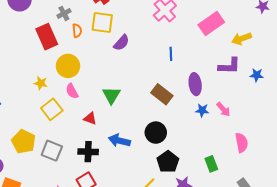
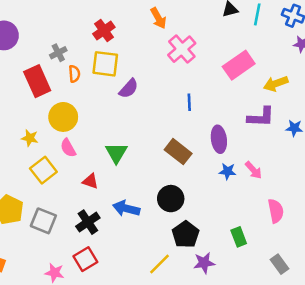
black cross: (88, 152) -> (88, 222), turned -36

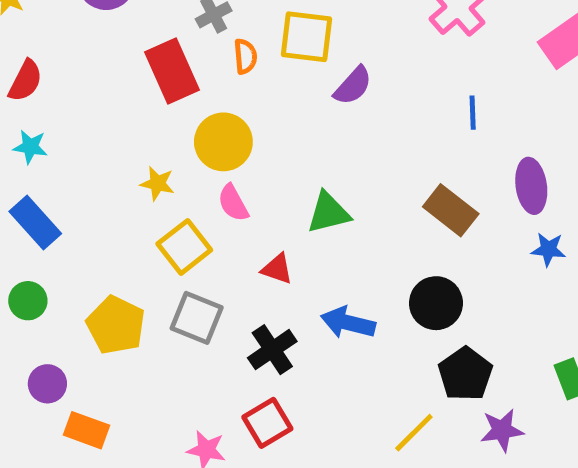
green triangle: (116, 153) -> (328, 213), turned 45
gray square: (43, 221) -> (197, 318), moved

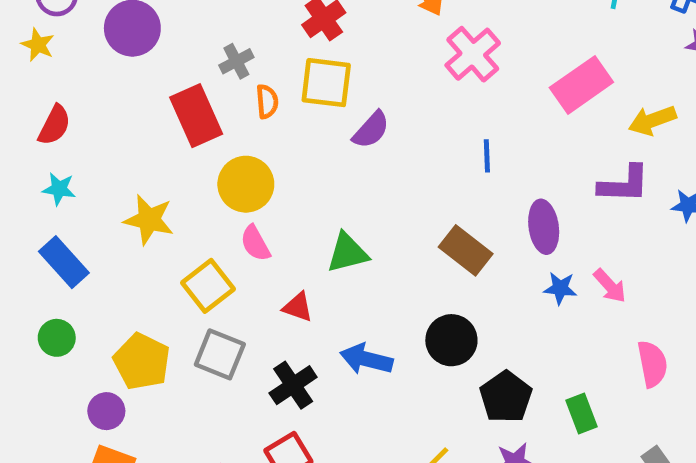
yellow star: (157, 183) -> (149, 220), moved, size x1.5
black pentagon: (465, 374) -> (506, 397), moved
purple circle: (47, 384) -> (106, 411), moved

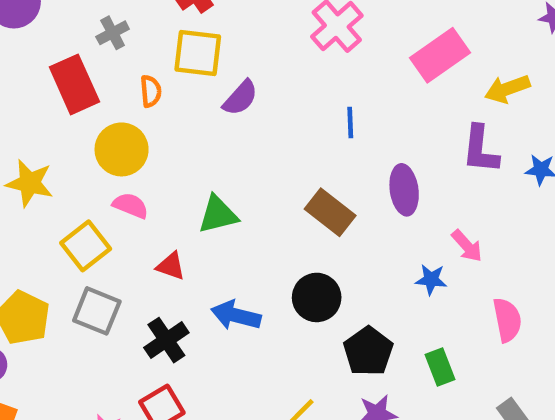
orange semicircle: (267, 101) -> (151, 91), moved
purple L-shape: (624, 184) -> (480, 149), turned 94
pink semicircle: (255, 243) -> (130, 206), turned 141
blue star: (560, 288) -> (431, 280), moved

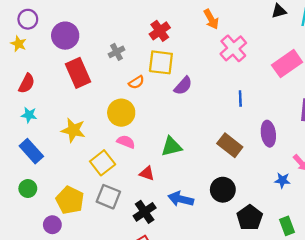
red rectangle: (74, 84) -> (78, 73), moved
orange semicircle: (151, 91) -> (136, 82), turned 63

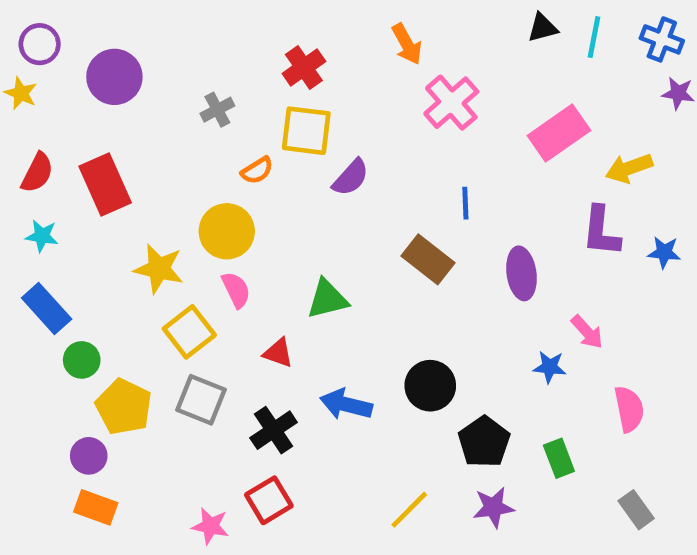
red rectangle: (78, 73) -> (105, 184), moved
yellow star: (73, 130) -> (159, 269), moved
pink semicircle: (126, 142) -> (236, 290), turned 42
brown rectangle: (230, 145) -> (428, 259), moved
green circle: (28, 189) -> (82, 360), moved

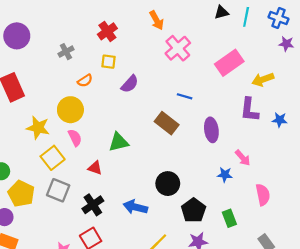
yellow square: (306, 131) -> (108, 62), size x0.6
blue line: (465, 203) -> (185, 96), turned -72
blue arrow: (346, 404) -> (135, 207), moved

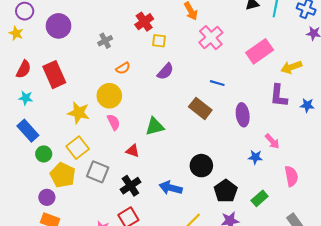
yellow square: (108, 62) -> (159, 41), moved
yellow square: (53, 158) -> (78, 148), moved
green rectangle: (229, 218) -> (260, 198), turned 70

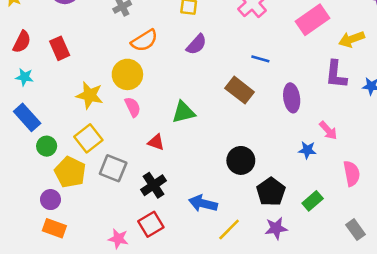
orange semicircle: (123, 68) -> (144, 41), size x1.5
red rectangle: (54, 75) -> (60, 48), size x0.7
blue arrow: (171, 188) -> (203, 203), moved

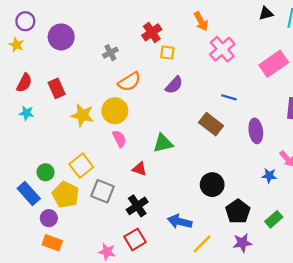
yellow star: (90, 95) -> (82, 115), moved
blue rectangle: (27, 117) -> (29, 194), moved

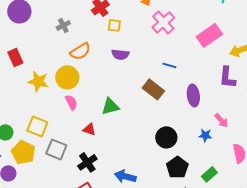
purple semicircle: (174, 85) -> (120, 54), turned 54
yellow square: (81, 166) -> (37, 126), turned -30
black circle: (212, 185) -> (166, 137), moved

